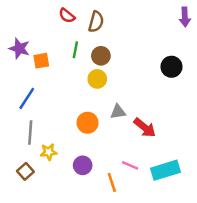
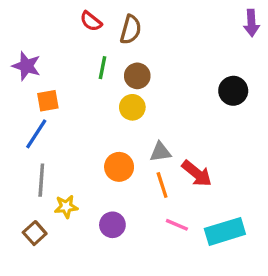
orange square: (41, 61) -> (48, 101), moved
orange line: (112, 182) -> (162, 185), moved

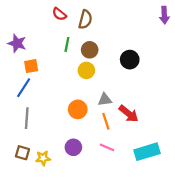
black circle: (233, 91) -> (130, 60), moved
yellow star: (66, 207) -> (43, 158), moved
pink line: (177, 225) -> (107, 147), moved
brown square: (35, 233) -> (22, 153), turned -32

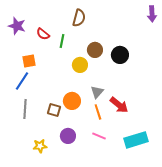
red semicircle: (59, 14) -> (43, 34), moved
purple star: (17, 43) -> (17, 26), moved
brown circle: (90, 50) -> (95, 50), moved
gray triangle: (105, 100) -> (97, 92), turned -40
brown square: (22, 153) -> (54, 110), moved

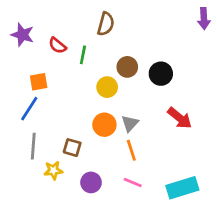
orange circle: (72, 101) -> (104, 125), moved
red arrow: (119, 105) -> (180, 118), moved
yellow star: (40, 146) -> (53, 170), moved

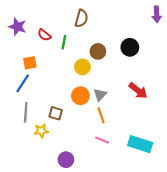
black circle: (161, 74) -> (130, 47), moved
purple circle: (91, 182) -> (66, 160), moved
cyan rectangle: (182, 188) -> (140, 144), turned 35

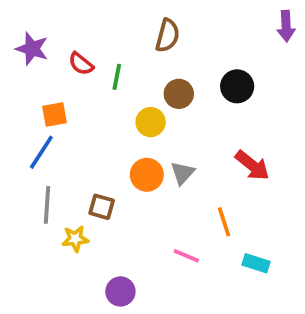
brown semicircle: (81, 18) -> (167, 36), moved
orange line: (101, 115) -> (224, 222), moved
cyan rectangle: (140, 144) -> (256, 263), size x0.6

